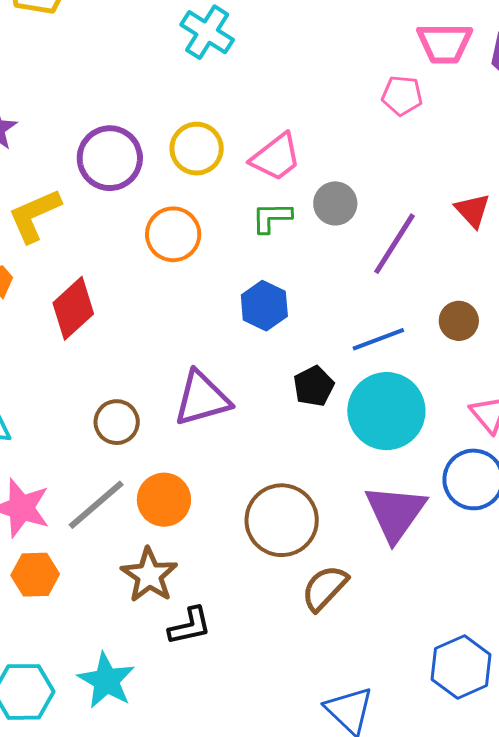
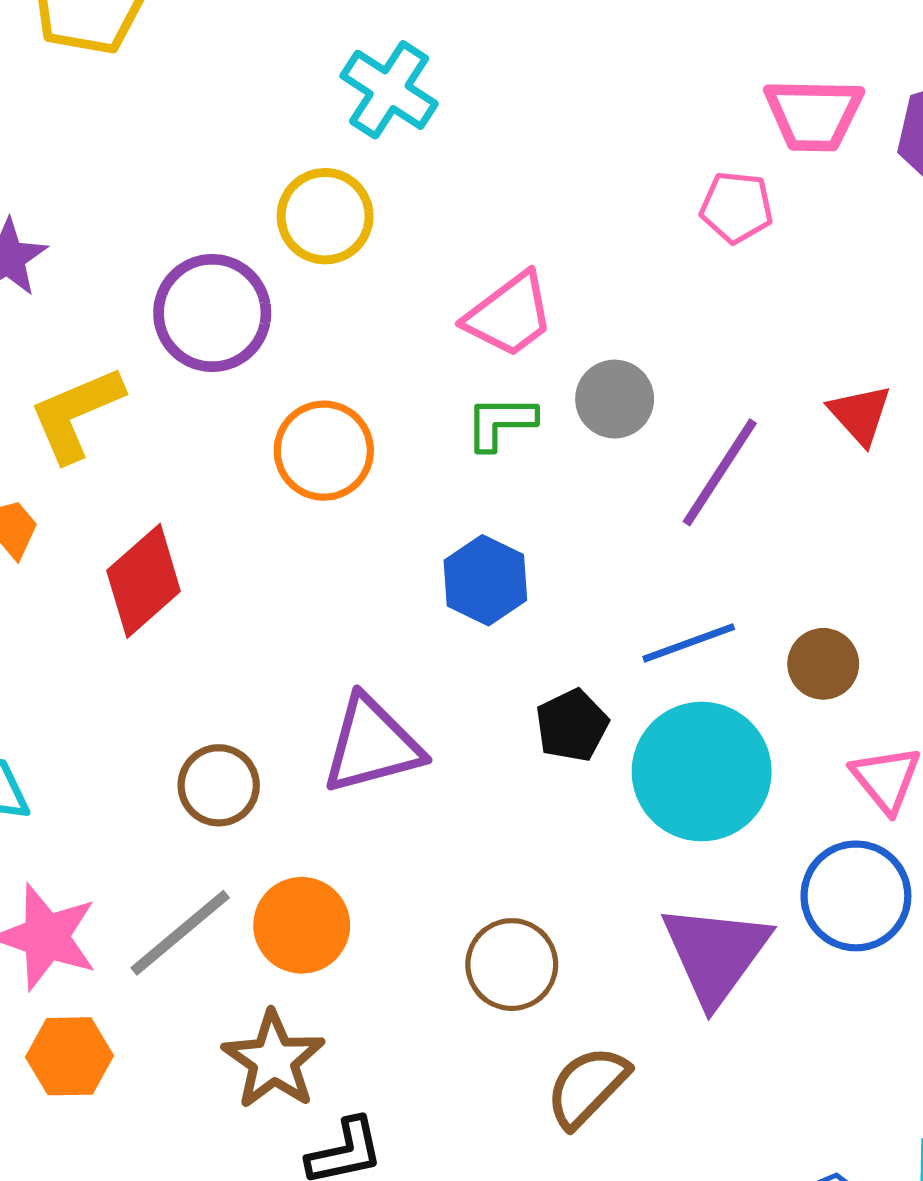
yellow circle: (197, 149) -> (325, 216), moved
brown circle: (459, 321) -> (823, 664), moved
brown circle: (282, 520) -> (512, 965), size x0.7

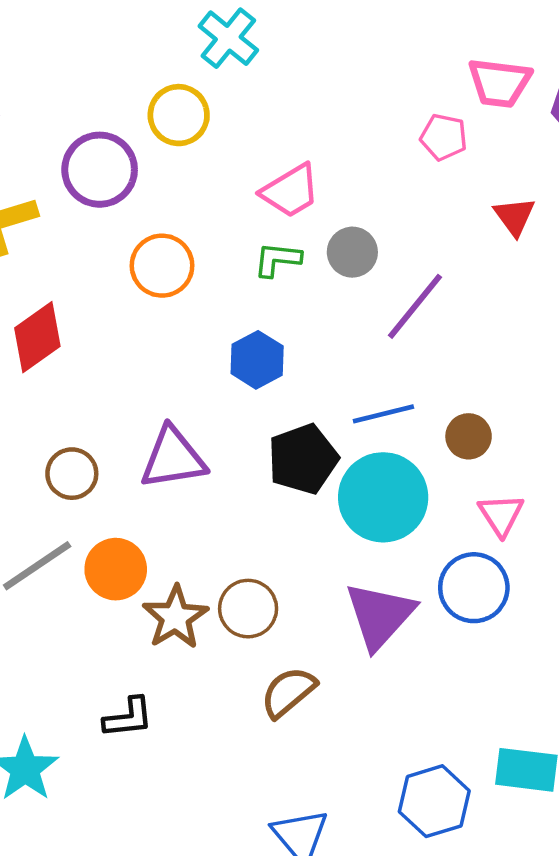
red triangle: (860, 414) -> (514, 216), moved
black pentagon: (572, 725) -> (303, 459), size x1.5
brown star: (274, 1060) -> (175, 617), moved

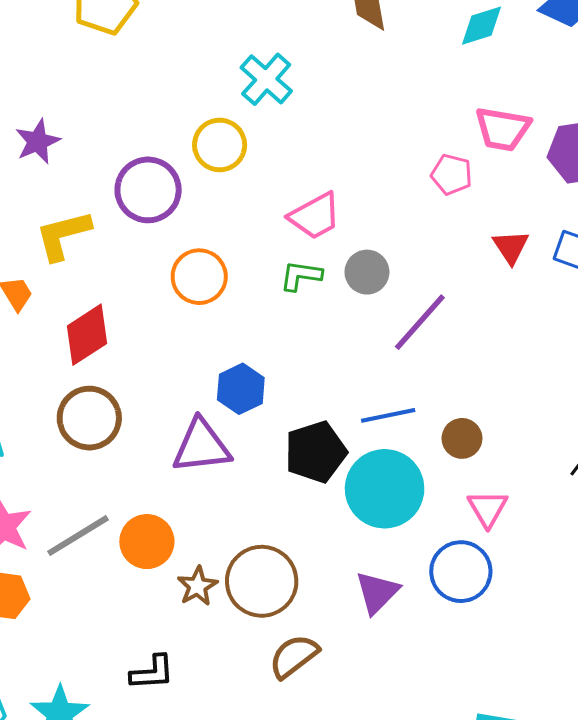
blue hexagon: (257, 360) -> (241, 389), moved
brown circle: (72, 474) -> (89, 418), moved, size x1.4
brown circle: (248, 609) -> (262, 581), size x1.4
purple triangle: (380, 615) -> (377, 592), size x0.7
brown star: (175, 617) -> (197, 586), size x0.7

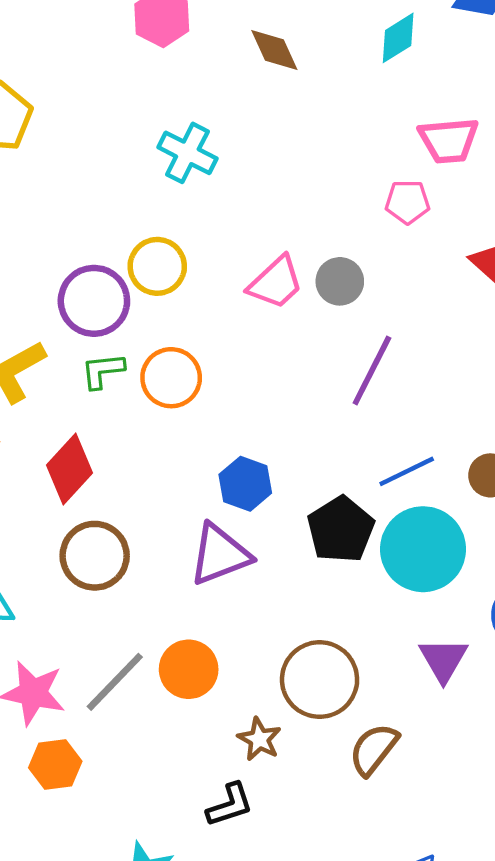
yellow circle: (220, 145) -> (157, 266), moved
gray circle: (367, 272) -> (340, 281), moved
green L-shape: (301, 276) -> (103, 371), moved
purple line: (420, 322) -> (372, 370), moved
brown star: (197, 586) -> (259, 739), moved

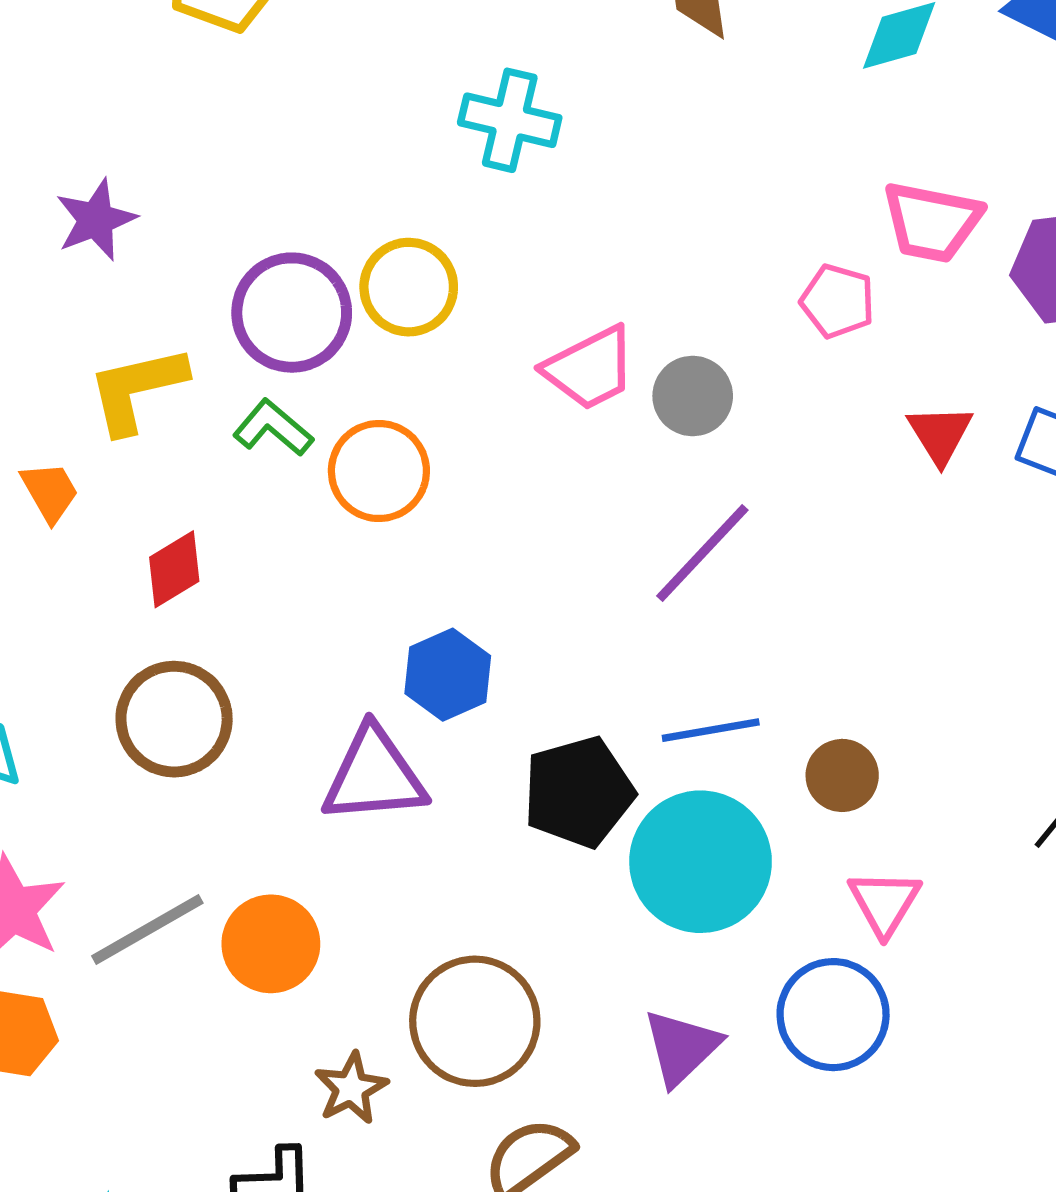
cyan cross: (187, 153) -> (510, 120), turned -30
green L-shape: (103, 371) -> (273, 428), turned 30
red diamond: (69, 469) -> (174, 569), size x0.7

